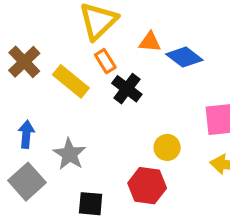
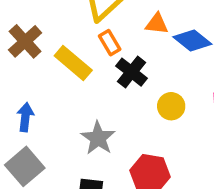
yellow circle: (167, 147) -> (171, 106), moved
gray star: (69, 154) -> (98, 138), moved

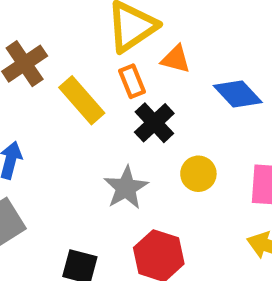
orange triangle: (157, 24) -> (176, 59), moved
gray star: (98, 138) -> (126, 188), moved

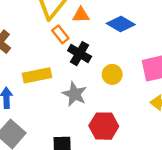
yellow rectangle: (82, 100) -> (37, 75), moved, turned -44

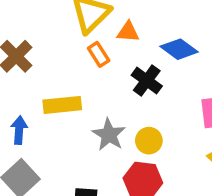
black cross: (80, 54) -> (147, 81), moved
yellow circle: (112, 74) -> (149, 141), moved

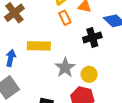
black cross: (147, 81) -> (92, 37), turned 30

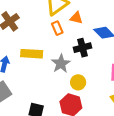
gray star: (65, 68) -> (61, 64), moved

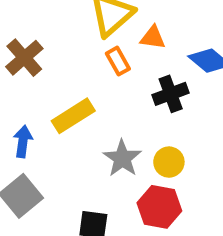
yellow rectangle: (32, 54) -> (73, 116), turned -30
gray star: (61, 64) -> (122, 158), moved

